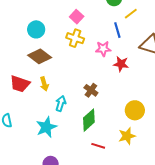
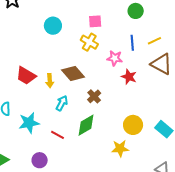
yellow line: (131, 14) -> (154, 41), moved
pink square: (77, 17) -> (95, 21), turned 32
brown diamond: (40, 56) -> (73, 73), moved
cyan star: (46, 127) -> (29, 123), moved
red line: (98, 146) -> (58, 135), moved

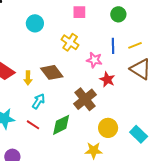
pink square: (95, 21) -> (79, 12), moved
brown cross: (94, 96) -> (85, 99), moved, size x1.6
red line: (58, 135) -> (33, 125), moved

